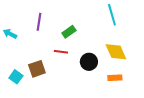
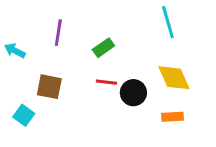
red line: (61, 52) -> (106, 82), moved
brown square: (37, 69) -> (49, 87), moved, turned 30

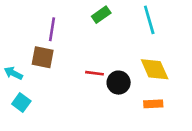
green rectangle: (103, 48) -> (101, 15), moved
cyan arrow: (15, 51) -> (13, 73), moved
brown square: (49, 87) -> (43, 57), moved

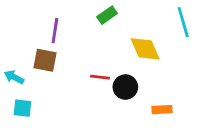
cyan line: (149, 20) -> (183, 22), moved
yellow diamond: (155, 69) -> (145, 49), moved
cyan square: (21, 103) -> (22, 108), turned -30

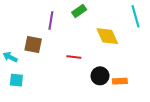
purple line: (55, 31) -> (51, 20), moved
black circle: (125, 87) -> (100, 76), moved

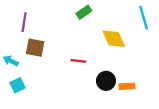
purple line: (51, 20) -> (24, 22), moved
cyan square: (16, 80) -> (17, 85), turned -32

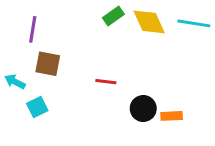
cyan line: (144, 18) -> (194, 23), turned -65
yellow diamond: (114, 39) -> (149, 22), moved
cyan square: (17, 85) -> (37, 107), moved

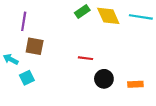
red line: (106, 82) -> (86, 58), moved
orange rectangle: (172, 116) -> (135, 84), moved

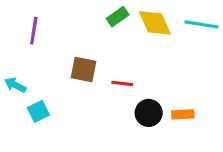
brown square: (35, 46) -> (83, 69), moved
orange rectangle: (135, 84) -> (183, 114), moved

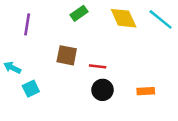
green rectangle: (118, 17) -> (79, 13), moved
cyan line: (201, 24) -> (161, 19), turned 30
black circle: (149, 113) -> (103, 90), moved

